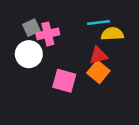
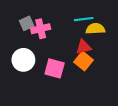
white circle: (29, 54) -> (23, 60), moved

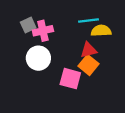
white circle: (23, 60) -> (38, 58), moved
pink square: (55, 68) -> (70, 79), moved

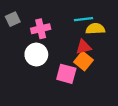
gray square: (28, 25) -> (13, 19), moved

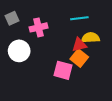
yellow semicircle: (95, 29) -> (91, 38), moved
white circle: (36, 55) -> (19, 51), moved

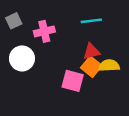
yellow semicircle: (91, 38) -> (109, 66), moved

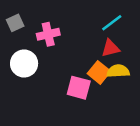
cyan line: (91, 21) -> (112, 23), moved, turned -30
red triangle: (91, 51) -> (110, 48), moved

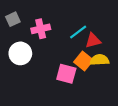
cyan line: (112, 23) -> (78, 32), moved

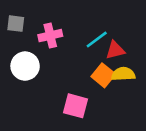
gray square: (13, 19) -> (16, 24), turned 32
pink square: (66, 74) -> (75, 106), moved

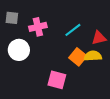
red triangle: (115, 50) -> (99, 38), moved

